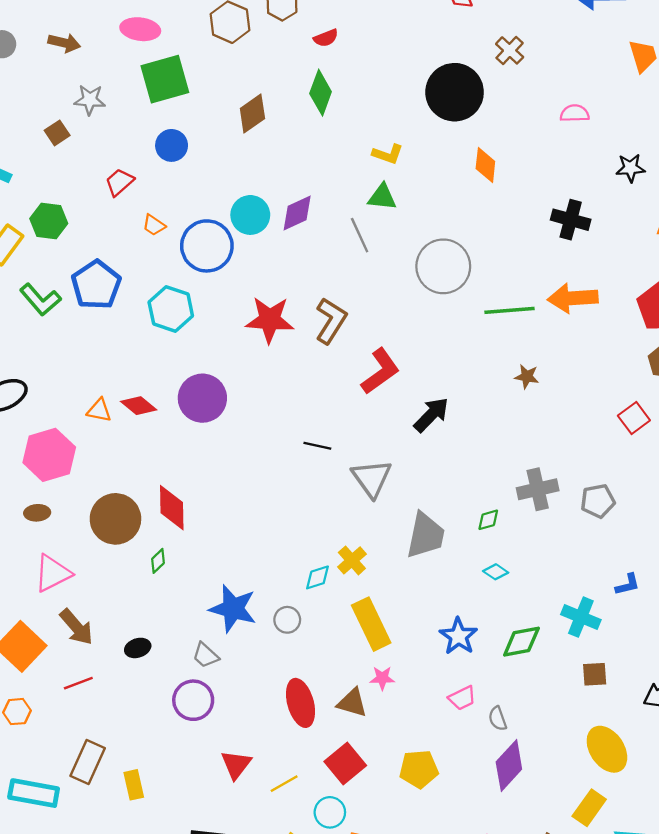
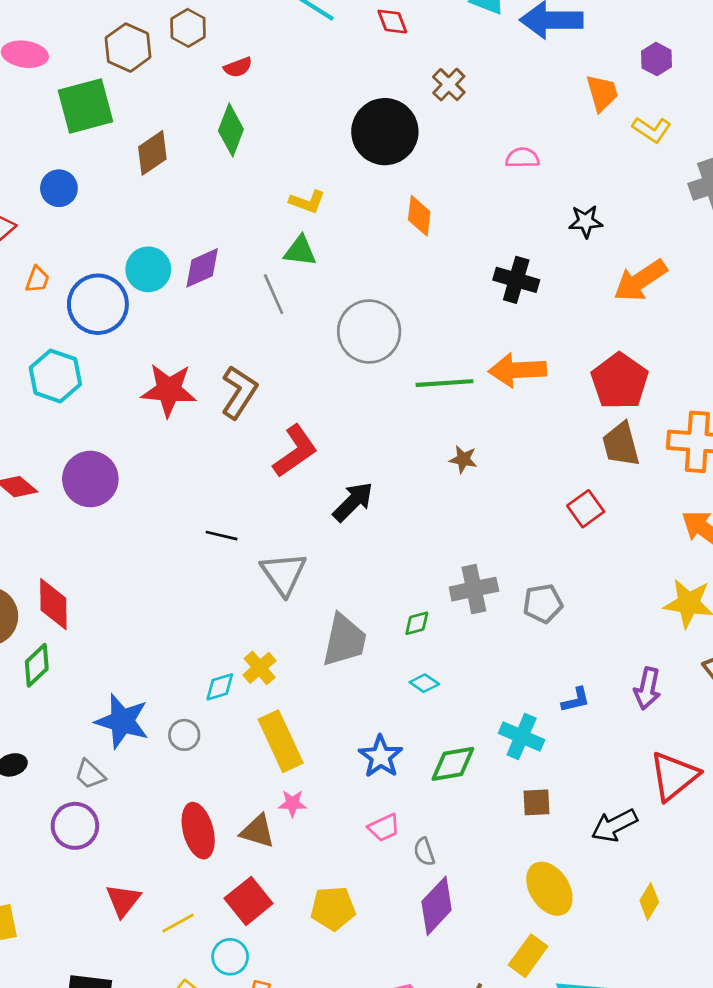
green square: (165, 79) -> (86, 106), moved
orange trapezoid: (154, 225) -> (37, 279), turned -105
green diamond: (158, 561) -> (37, 665), size x1.5

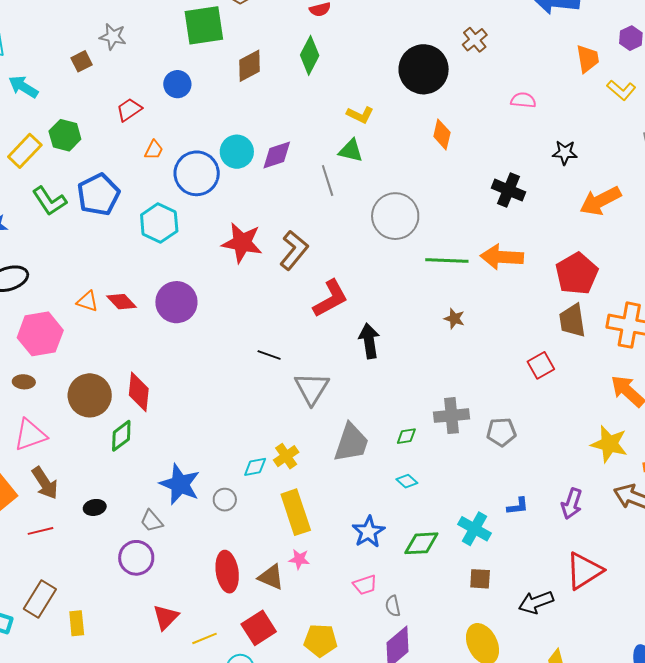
black arrow: (353, 502) -> (369, 341), turned -60

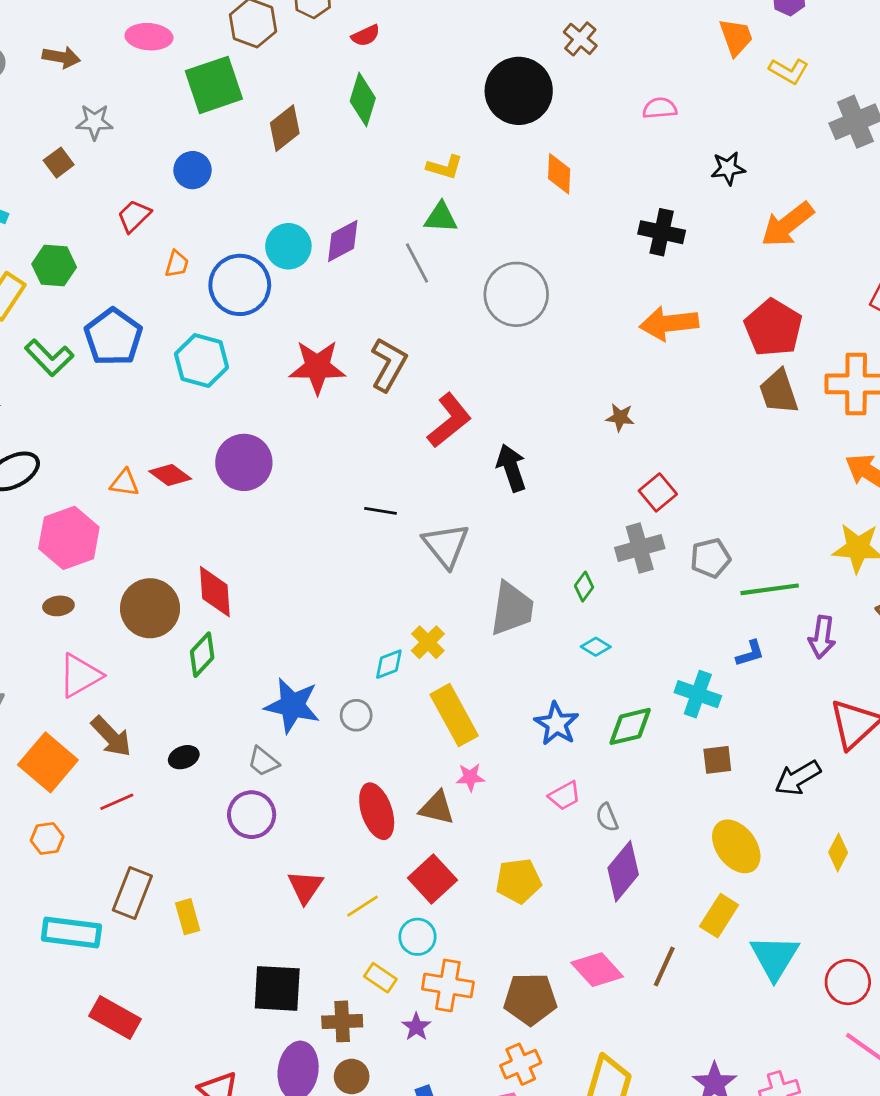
green line: (447, 261) -> (770, 589), moved
red square: (541, 365) -> (658, 492), moved
green diamond: (406, 436) -> (584, 587), turned -35

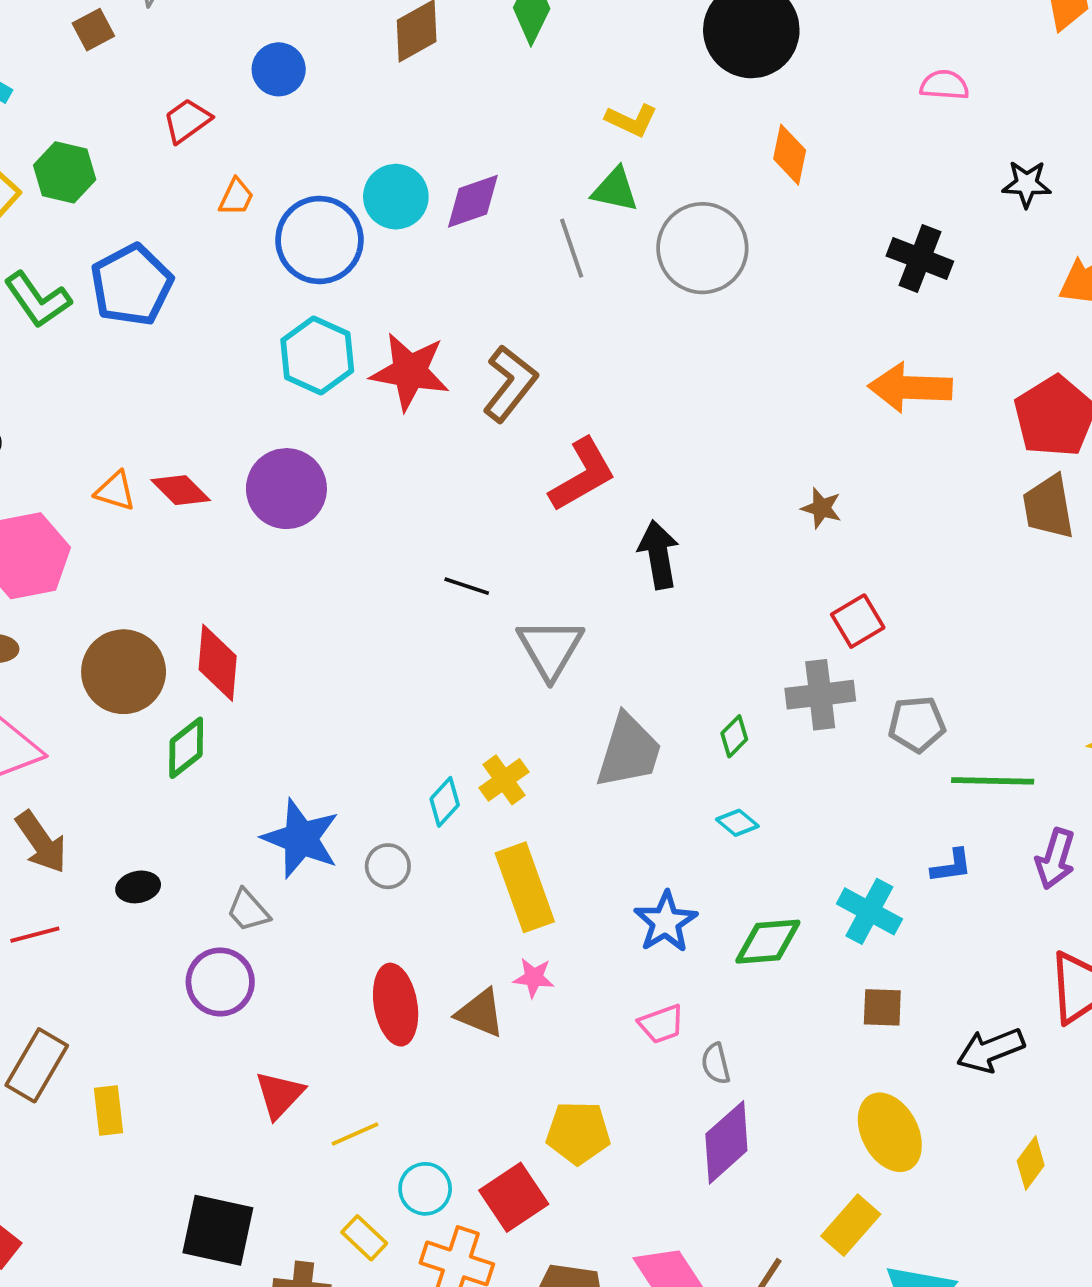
gray circle: (516, 294) -> (702, 248), moved
cyan hexagon: (202, 361) -> (317, 355), moved
cyan diamond: (389, 664) -> (445, 802), turned -36
red square: (432, 879) -> (514, 1197), moved

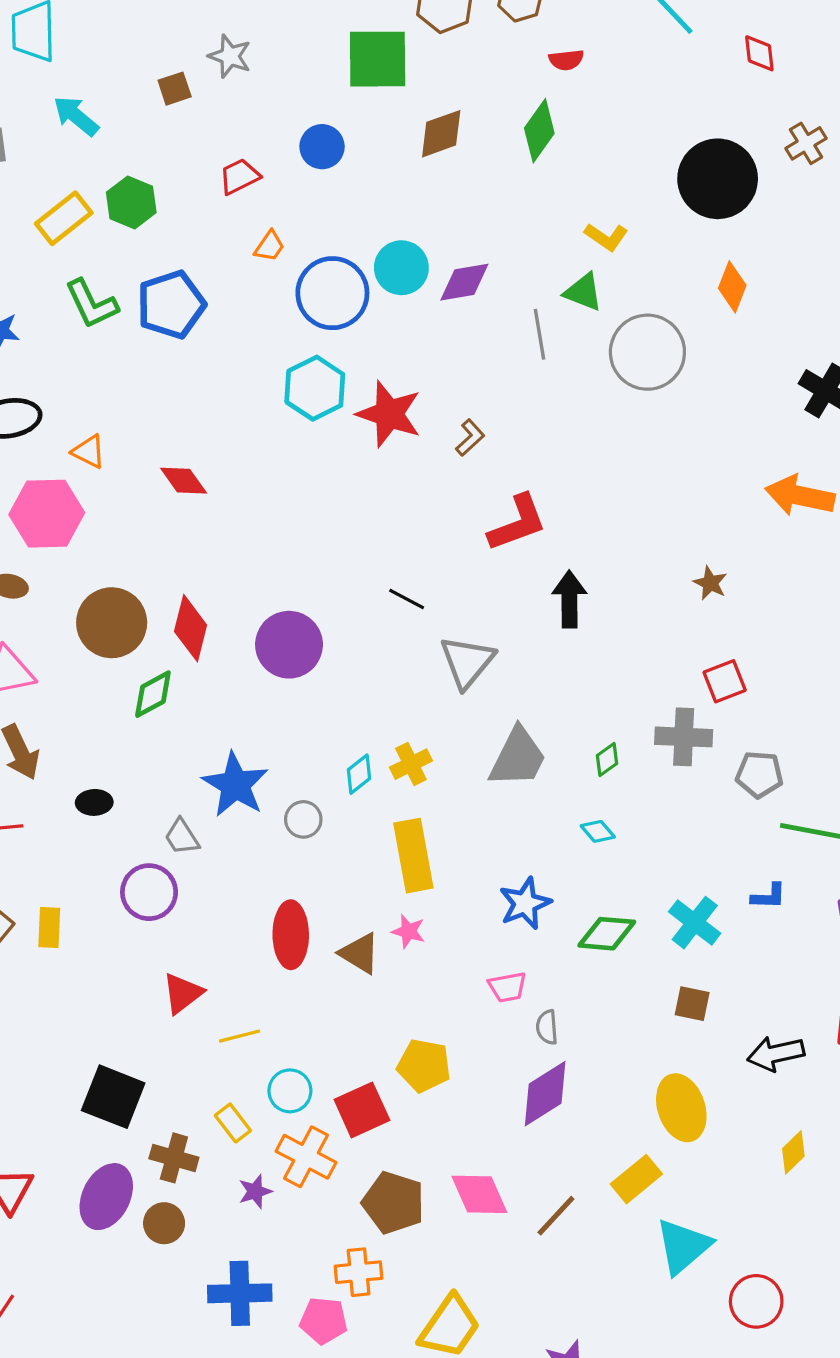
brown L-shape: (510, 384) -> (470, 438), size x0.6
purple circle: (286, 489) -> (289, 645), moved
orange triangle: (115, 491) -> (89, 452), moved
yellow rectangle: (108, 1111) -> (49, 927), moved

